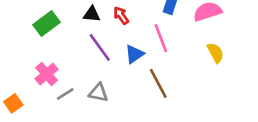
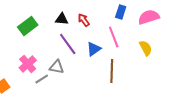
yellow semicircle: (215, 53) -> (146, 48), moved
brown line: (158, 83) -> (112, 71), turned 30
gray triangle: (98, 93) -> (57, 67), moved

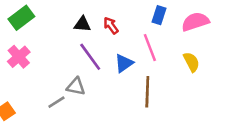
green rectangle: (28, 26) -> (21, 18), moved
pink cross: (28, 64) -> (19, 57), moved

